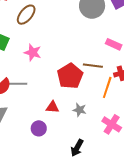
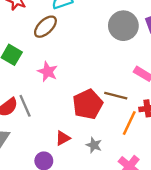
gray line: (17, 84) -> (25, 106), turned 60
red triangle: (52, 107) -> (63, 138), turned -40

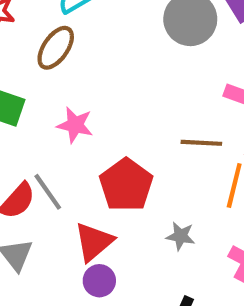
red pentagon: (88, 104) -> (126, 185), moved
red triangle: (63, 138) -> (94, 242), moved, size x1.5

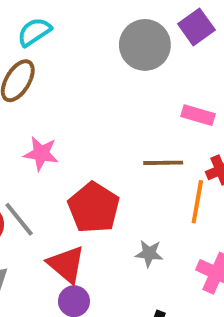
red triangle: (94, 242) -> (66, 264), turned -36

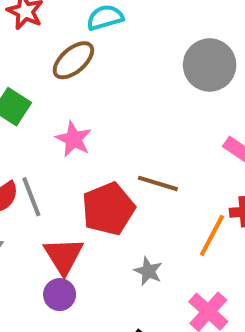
brown line: (163, 163) -> (158, 183), moved

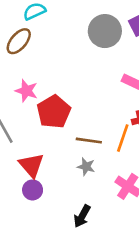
brown line: (158, 183) -> (89, 141), moved
red pentagon: (108, 209) -> (54, 112), moved

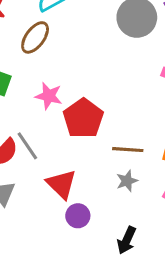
gray star: (86, 167) -> (127, 181), turned -30
purple circle: (33, 190) -> (78, 216), moved

